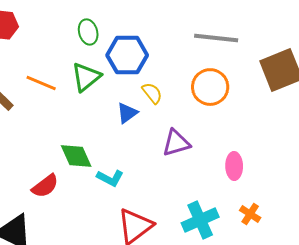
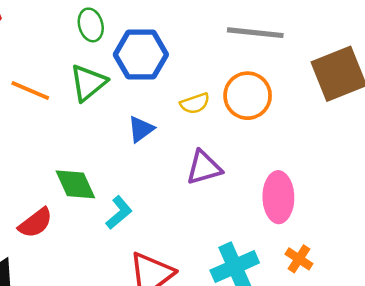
yellow semicircle: (152, 93) -> (195, 103), moved, turned 110
pink ellipse: (234, 166) -> (278, 197), size x1.4
cyan L-shape: (110, 178) -> (119, 213), turned -68

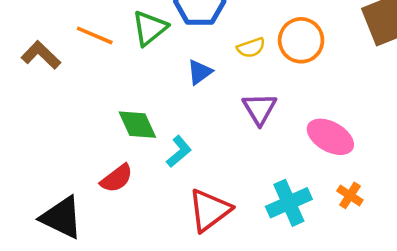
purple triangle: (204, 168) -> (260, 109), turned -45
pink ellipse: (278, 197) -> (330, 137), turned -60
red semicircle: (35, 223) -> (117, 178), moved

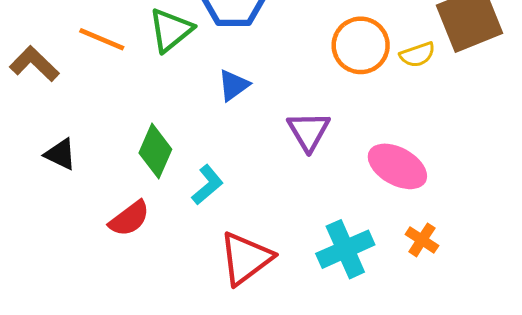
yellow semicircle: (251, 48) -> (417, 55), moved
green diamond: (137, 125) -> (155, 151), turned 48
black triangle: (62, 217) -> (60, 154), moved, size x0.6

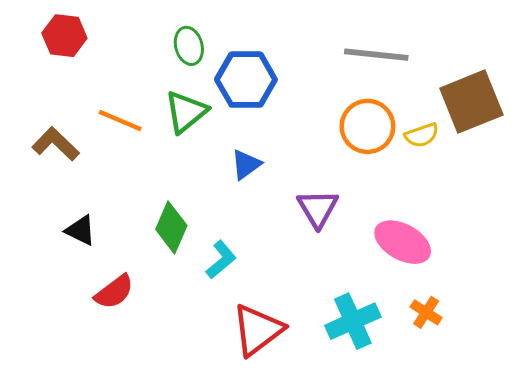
red semicircle: (129, 219) -> (114, 292), moved

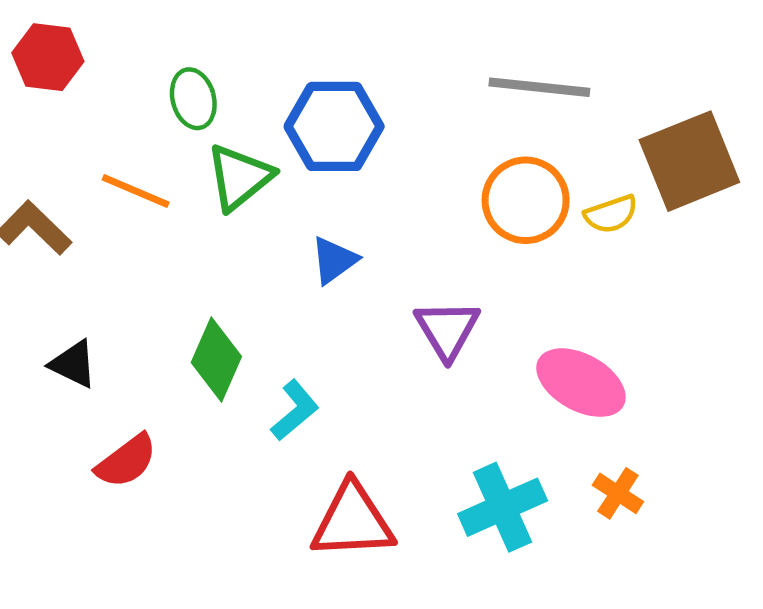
green ellipse: (189, 46) -> (193, 99), moved
red triangle: (258, 330) -> (353, 521), turned 34

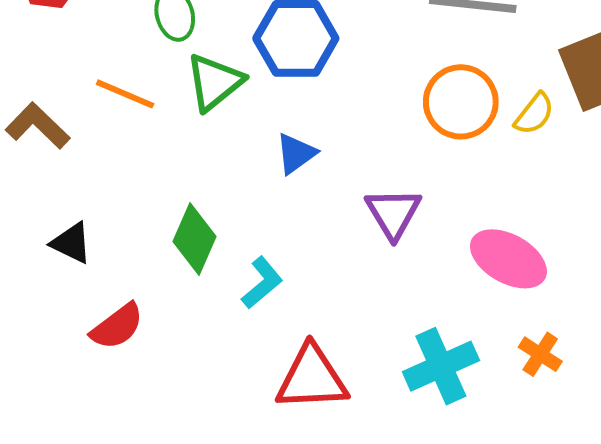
yellow semicircle: (611, 214) -> (534, 114), turned -33

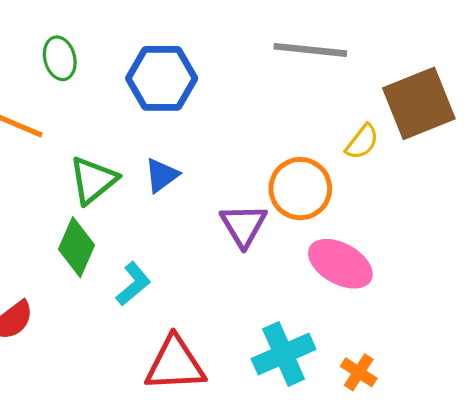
green triangle: (214, 82) -> (93, 180), moved
orange circle: (461, 102) -> (300, 189), moved
orange cross: (540, 354) -> (359, 372), moved

